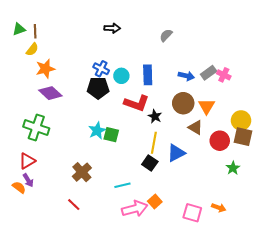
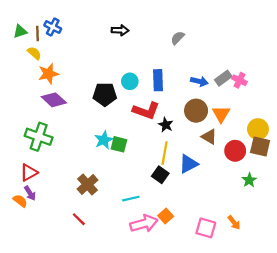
yellow semicircle: (32, 49) -> (34, 53), turned -88
blue cross: (101, 69) -> (53, 27), moved
orange arrow: (219, 208) -> (234, 222), turned 32

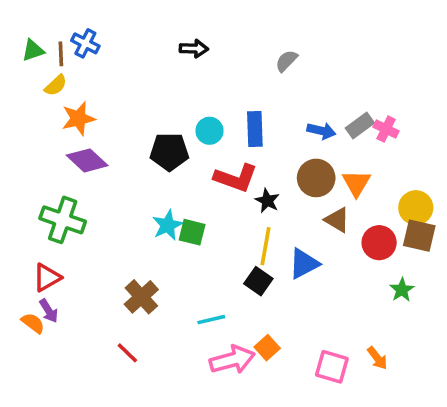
yellow semicircle: (34, 53) -> (56, 85), turned 96

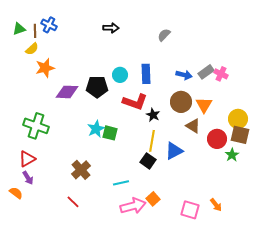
purple diamond: (87, 160) -> (67, 92), moved, turned -40
green star: (402, 290) -> (232, 155), moved
orange semicircle: (33, 323) -> (16, 193), moved

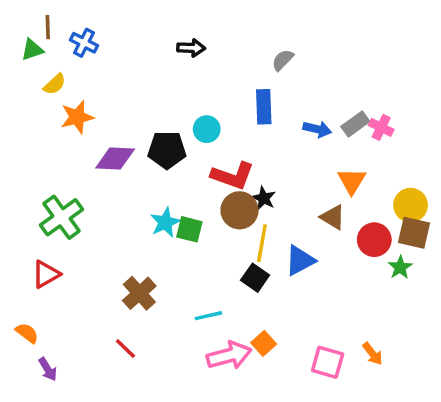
brown line: (35, 31) -> (48, 27), moved
blue rectangle: (146, 74) -> (264, 107), moved
brown circle: (181, 102) -> (240, 210), moved
green cross: (36, 126) -> (62, 217), turned 35
purple arrow: (28, 178) -> (48, 369), moved

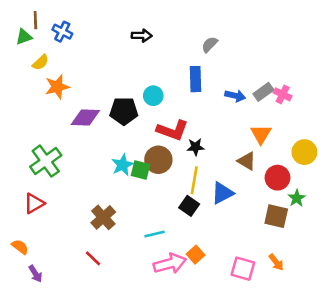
black star: (264, 198) -> (196, 147), turned -30
brown circle: (240, 210) -> (158, 160), moved
brown square: (414, 233) -> (276, 216), moved

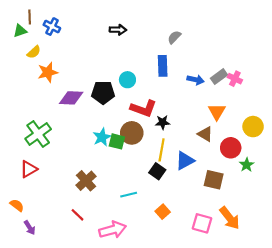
brown square: (276, 216) -> (214, 180), moved
orange arrow: (276, 262) -> (230, 218), size x1.6
pink arrow: (170, 263) -> (113, 230), moved

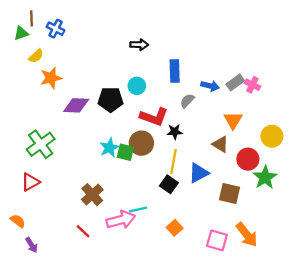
black arrow: (118, 30) -> (139, 45), moved
gray semicircle: (174, 37) -> (187, 101), moved
green star: (247, 165) -> (265, 177), size x1.5
pink arrow: (113, 230) -> (121, 220), moved

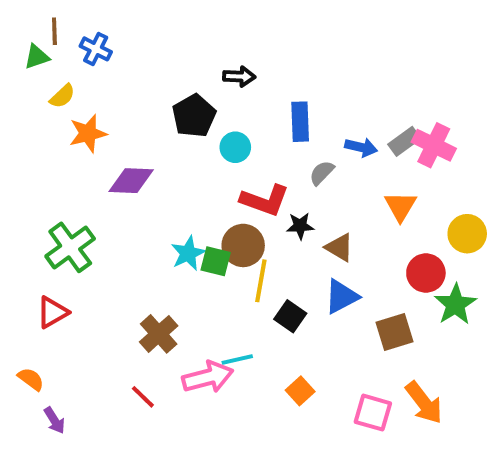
pink cross: (252, 85) -> (434, 145), size x1.5
black pentagon: (111, 100) -> (194, 116), moved, turned -30
brown triangle: (220, 144) -> (339, 247), moved
yellow line: (173, 161) -> (261, 281), moved
brown square: (230, 193) -> (394, 332), turned -30

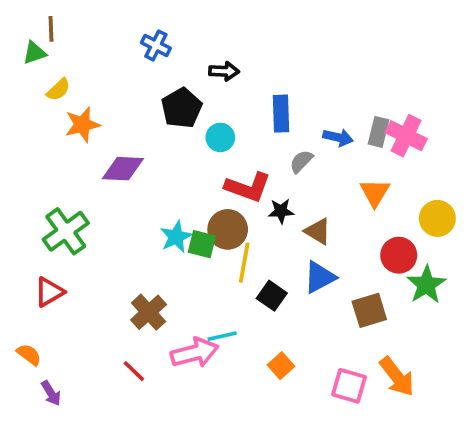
blue cross: (96, 49) -> (156, 45), moved
gray rectangle: (404, 141) -> (378, 132), turned -40

